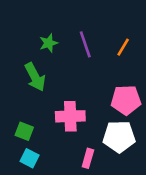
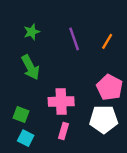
green star: (49, 43) -> (32, 32), moved
pink pentagon: (126, 100) -> (110, 87), turned 30
pink rectangle: (88, 158) -> (64, 131), moved

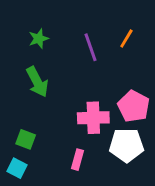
orange line: (107, 41) -> (126, 39), moved
pink cross: (61, 102) -> (93, 118), moved
cyan square: (26, 138) -> (17, 168), moved

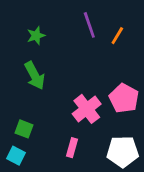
purple line: (90, 47) -> (89, 25), moved
pink cross: (93, 118) -> (87, 109), turned -36
white pentagon: (126, 145) -> (123, 152), moved

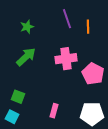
orange line: (117, 36) -> (88, 27), turned -32
green arrow: (35, 76) -> (26, 57), turned -105
pink cross: (87, 109) -> (66, 59), moved, turned 30

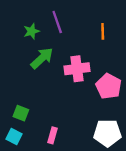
purple line: (67, 19) -> (57, 22), moved
green arrow: (26, 57) -> (42, 58), moved
pink rectangle: (54, 111) -> (52, 135), moved

